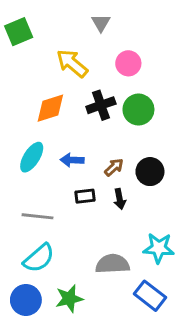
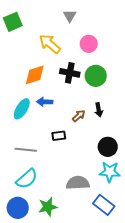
black cross: (101, 105) -> (70, 73), turned 30
blue arrow: (72, 160) -> (45, 102), moved
black circle: (150, 172) -> (108, 147), moved
black arrow: (120, 199) -> (99, 110), moved

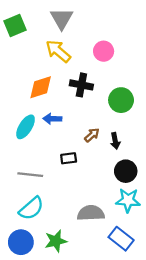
gray triangle: (70, 16) -> (62, 19), moved, size x1.5
green circle: (96, 76) -> (121, 100), moved
black arrow: (99, 110) -> (115, 141), moved

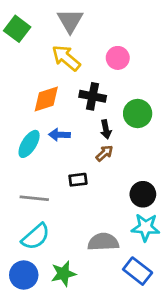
green square: (15, 26) -> (17, 29), turned -30
black arrow: (115, 141) -> (106, 129), moved

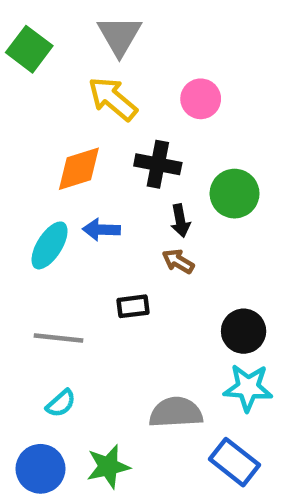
brown arrow: (104, 153) -> (178, 261), turned -108
cyan semicircle: (36, 237) -> (61, 403), size x0.6

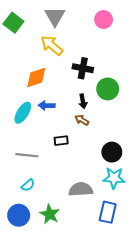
pink circle: (201, 99) -> (104, 20), moved
black cross: (158, 164) -> (83, 68), moved
blue rectangle: (235, 462) -> (108, 212), turned 65
green star: (108, 467) -> (50, 214), turned -30

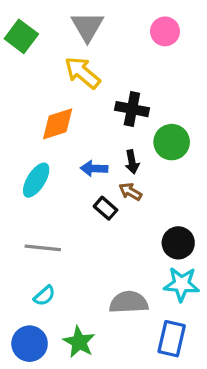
blue arrow: (47, 105) -> (94, 169), moved
black rectangle: (61, 141) -> (106, 208), moved, turned 48

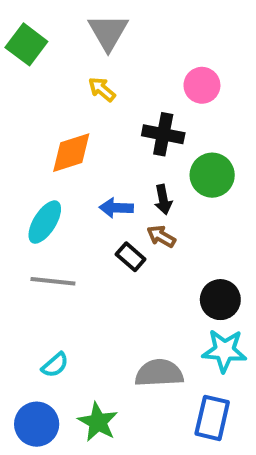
pink circle: (165, 31) -> (202, 85), moved
yellow arrow: (82, 73) -> (102, 89), size x0.6
gray line: (43, 248) -> (53, 281), moved

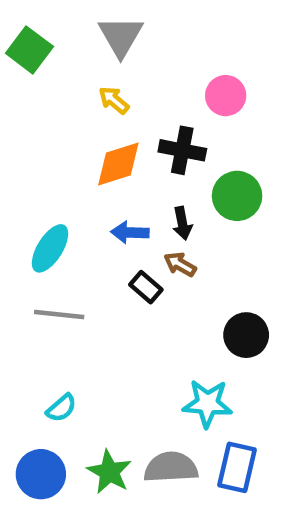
orange diamond: (71, 153) -> (118, 164), moved
cyan star: (224, 351) -> (207, 403), moved
gray semicircle: (159, 373) -> (171, 467), moved

